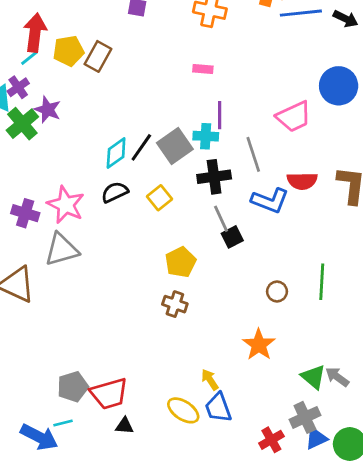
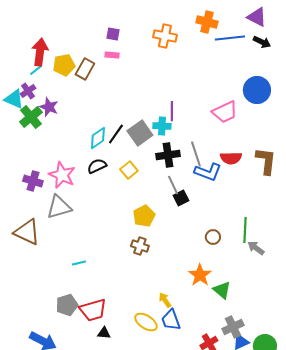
pink rectangle: (203, 69) -> (112, 55), moved
gray line: (253, 154) -> (196, 154), moved
green triangle: (313, 377) -> (222, 290), moved
gray arrow: (337, 377) -> (256, 248), moved
cyan line: (63, 423) -> (79, 263), moved

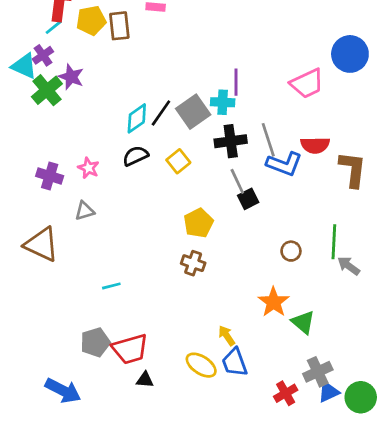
brown rectangle: (85, 69) -> (119, 26), turned -35
brown L-shape: (266, 161) -> (353, 169), moved
pink star: (62, 175) -> (89, 168), size x0.6
gray triangle: (59, 207) -> (84, 211), size x0.6

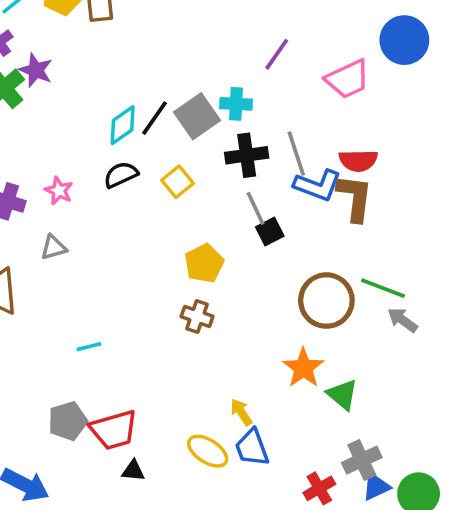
purple line: (236, 82) -> (277, 54), moved, turned 35
brown L-shape: (353, 169) -> (355, 198), moved
green line: (334, 242) -> (383, 288), turned -72
brown circle: (291, 251) -> (326, 301), size x2.0

